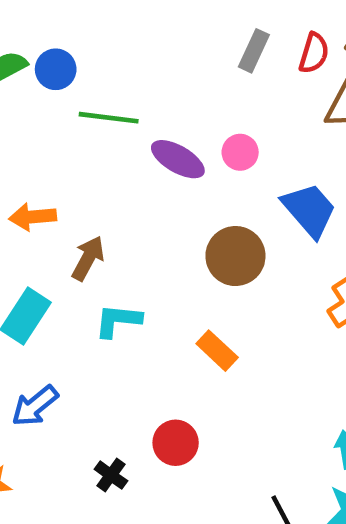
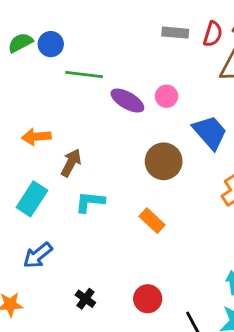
gray rectangle: (254, 51) -> (175, 33), turned 70
red circle: (176, 443) -> (148, 299), moved

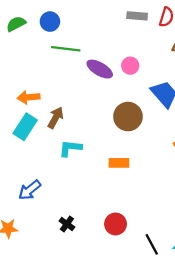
blue circle: (51, 44) -> (50, 22), moved
cyan rectangle: (32, 199) -> (25, 127), moved
orange rectangle: (152, 221) -> (119, 163), turned -42

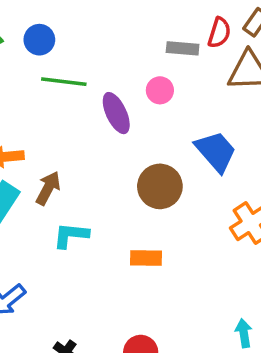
gray rectangle: (137, 16) -> (183, 48), moved
pink circle: (130, 66) -> (160, 90), moved
purple ellipse: (100, 69) -> (116, 113), turned 35

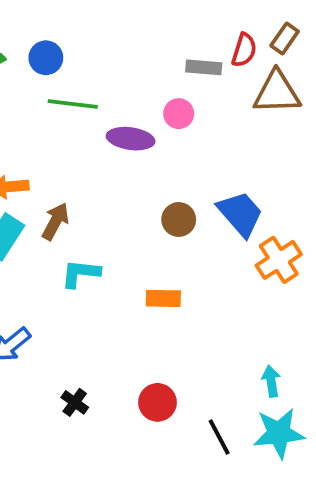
purple ellipse: (116, 113) -> (131, 139), turned -57
blue trapezoid: (216, 151) -> (240, 214), moved
brown circle: (160, 186) -> (179, 219), size x0.7

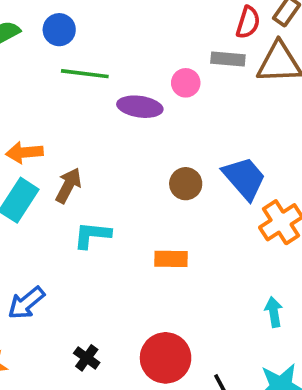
gray rectangle: (204, 67) -> (228, 59), moved
cyan arrow: (271, 381) -> (274, 312), moved
red circle: (157, 402) -> (166, 358), size x1.4

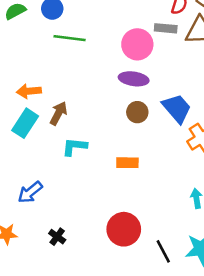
pink circle: (186, 83) -> (137, 44), size x1.6
purple ellipse: (140, 107) -> (134, 79), moved
black cross: (87, 358) -> (57, 237), moved

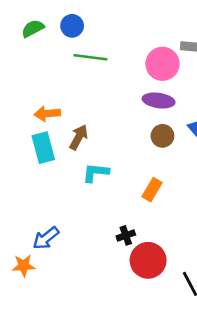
cyan rectangle: (25, 123) -> (43, 148), turned -48
orange rectangle: (127, 163) -> (152, 190), turned -60
blue arrow: (30, 192) -> (46, 238), moved
black cross: (57, 237) -> (126, 235), moved, turned 35

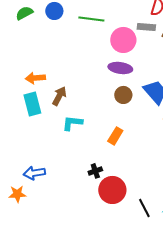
green line: (90, 57) -> (91, 19), moved
blue arrow: (46, 238) -> (34, 173), turned 30

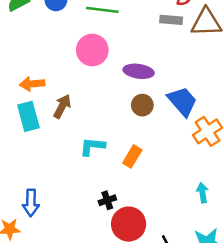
pink circle: (123, 40) -> (92, 50), moved
cyan L-shape: (72, 123) -> (92, 146), moved
blue arrow: (34, 173) -> (31, 203), turned -80

